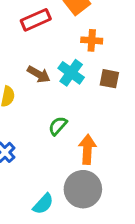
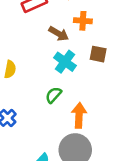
cyan cross: (71, 73) -> (65, 62), moved
brown arrow: (39, 74) -> (59, 34), moved

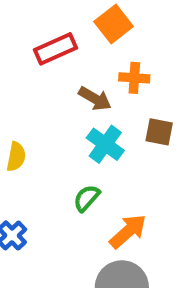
orange arrow: (79, 115) -> (128, 231), turned 45

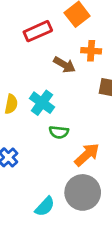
cyan cross: (105, 144) -> (42, 103), moved
green semicircle: (87, 198) -> (59, 132), turned -126

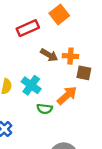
orange cross: (91, 51) -> (70, 56), moved
orange arrow: (87, 155) -> (67, 95), moved

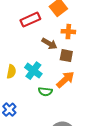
orange cross: (70, 56) -> (68, 32), moved
brown square: (84, 73) -> (66, 56), moved

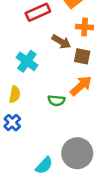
cyan cross: (33, 71) -> (27, 61), moved
yellow semicircle: (11, 72) -> (15, 94), moved

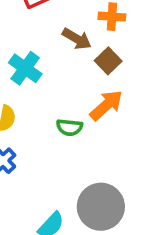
brown square: (82, 56) -> (108, 61), turned 35

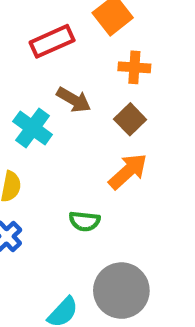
brown arrow: (77, 39) -> (74, 100), moved
green semicircle: (69, 127) -> (85, 221), moved

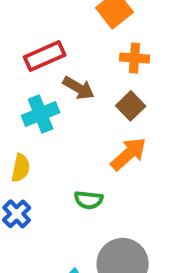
red rectangle: (52, 41) -> (45, 56), moved
cyan cross: (33, 128) -> (41, 114), turned 32

